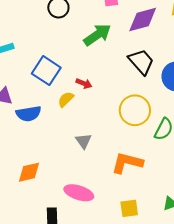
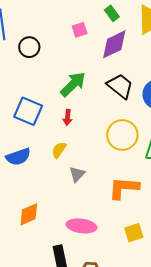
green arrow: (97, 35) -> (73, 84), moved
red arrow: (84, 84) -> (68, 117), turned 84
yellow semicircle: (66, 99) -> (59, 150), moved
gray triangle: (84, 141) -> (77, 174), turned 30

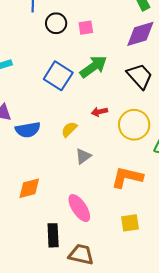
pink square: (80, 30) -> (86, 28), moved
blue square: (28, 111) -> (58, 76), moved
red arrow: (68, 117) -> (99, 112), moved, turned 63
pink ellipse: (81, 226) -> (79, 208), turned 40

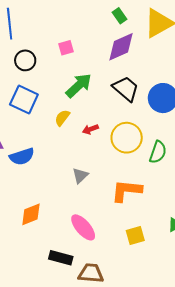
black circle: (56, 23) -> (25, 60), moved
blue square: (58, 76) -> (24, 99), moved
yellow semicircle: (69, 129) -> (62, 118), moved
black rectangle: (53, 235) -> (61, 258), turned -65

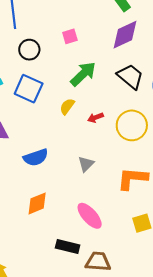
blue semicircle: (22, 156) -> (36, 157), moved

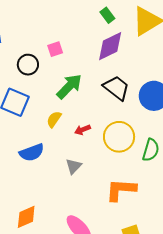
black circle: (29, 50) -> (28, 65), moved
blue semicircle: (36, 157) -> (32, 153), moved
gray triangle: (86, 164) -> (74, 166), moved

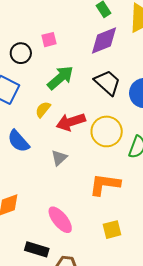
red arrow: (83, 130) -> (71, 122), size x1.8
blue semicircle: (32, 153) -> (18, 141), turned 65

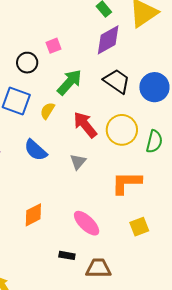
yellow semicircle: (43, 109) -> (47, 111), moved
red arrow: (71, 122) -> (85, 125), turned 76
black rectangle: (37, 249) -> (67, 255), size x0.7

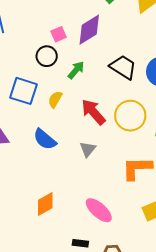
purple diamond: (108, 40) -> (89, 30), moved
black circle: (27, 63) -> (47, 56), moved
green arrow: (69, 82) -> (76, 70), size x0.7

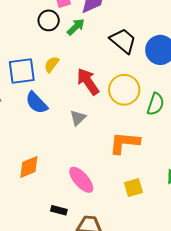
green arrow: (76, 70) -> (76, 27), moved
blue square: (24, 91) -> (22, 71), moved, turned -32

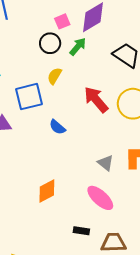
yellow semicircle: (52, 64) -> (55, 76), moved
blue semicircle: (36, 103) -> (57, 127), moved, size x0.7
gray triangle: (78, 118) -> (106, 163), moved, turned -30

